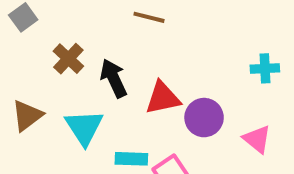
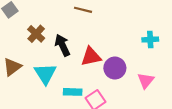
pink triangle: (257, 139) -> (146, 81), turned 30

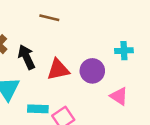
purple circle: (115, 68) -> (92, 71), moved
pink triangle: (146, 81) -> (119, 96), turned -36

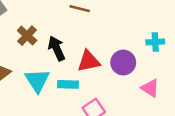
cyan rectangle: (38, 109) -> (68, 84), moved

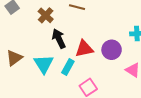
brown cross: (27, 36) -> (46, 15), moved
cyan rectangle: (68, 84) -> (68, 67), turned -63

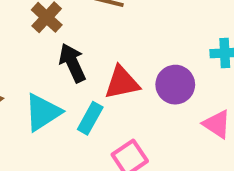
cyan triangle: (44, 64) -> (43, 112), turned 30

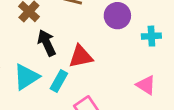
purple circle: (175, 85) -> (117, 16), moved

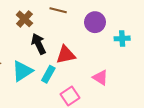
pink triangle: (146, 85) -> (100, 78), moved

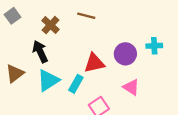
purple circle: (95, 22) -> (125, 54), moved
black arrow: (39, 44) -> (40, 52), moved

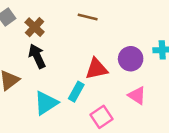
brown cross: (51, 25) -> (35, 27), moved
cyan triangle: (48, 80) -> (46, 103), moved

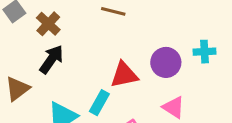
black arrow: (37, 56) -> (51, 59), turned 60

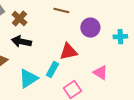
black arrow: (51, 59) -> (21, 42), turned -114
purple circle: (166, 62) -> (90, 28), moved

